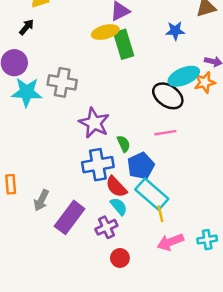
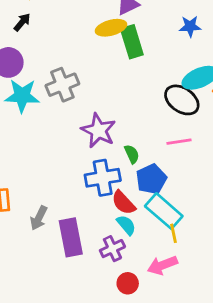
gray cross: (62, 82) -> (62, 85), turned -32
purple rectangle: (70, 217) -> (71, 237), turned -48
pink arrow: (170, 242) -> (162, 265), moved

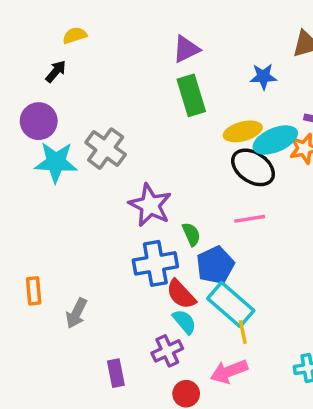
yellow ellipse: (111, 28) -> (243, 131), moved
gray cross: (62, 85) -> (106, 149), turned -32
purple rectangle: (71, 237) -> (116, 373), moved, size x0.6

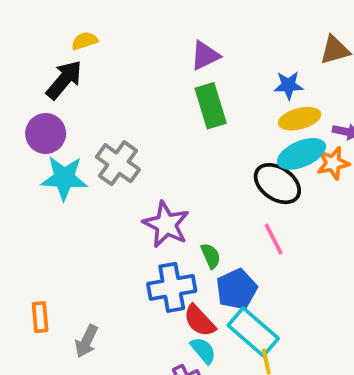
black arrow: (56, 71) -> (64, 80), size x1.6
yellow ellipse: (243, 131) -> (300, 119), moved
pink line: (250, 219) -> (274, 239), turned 72

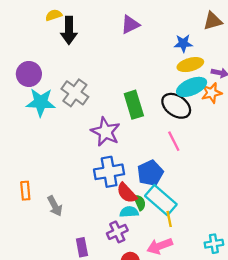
black arrow: (64, 80) -> (69, 30), moved, turned 140
green rectangle: (211, 106) -> (134, 105), moved
green semicircle: (211, 256) -> (140, 202), moved
gray arrow: (86, 341) -> (55, 206), turned -54
cyan semicircle: (203, 350) -> (129, 212), turned -54

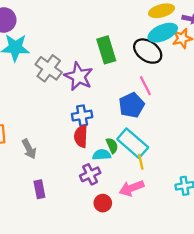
gray cross: (75, 93) -> (49, 68), moved
blue cross: (109, 172) -> (82, 116), size x0.7
blue pentagon: (150, 173) -> (132, 105), moved
red semicircle: (127, 193) -> (81, 136), moved, turned 45
purple rectangle: (82, 247) -> (39, 189), moved

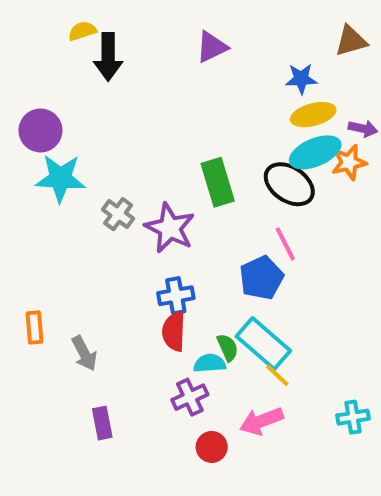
gray cross: (49, 68) -> (118, 214), size x0.7
yellow line: (141, 162) -> (277, 375), turned -35

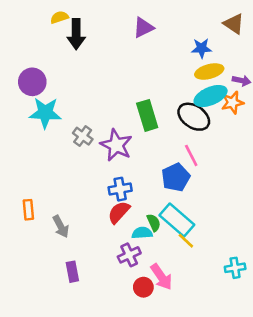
brown triangle: (351, 41) -> (234, 24), turned 50
red semicircle: (174, 332) -> (119, 212), turned 40
pink arrow: (261, 421) -> (161, 277), moved, turned -104

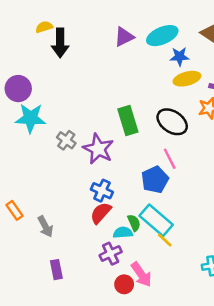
cyan ellipse: (211, 96) -> (162, 36), moved
blue cross: (120, 189) -> (102, 191), turned 35
orange rectangle: (28, 210) -> (15, 210), turned -30

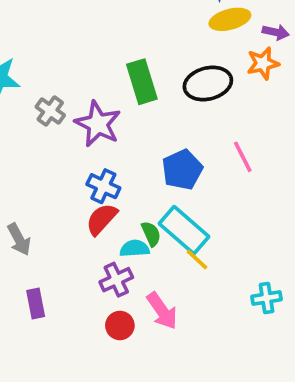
black ellipse: (172, 122) -> (208, 84), turned -48
pink line: (170, 159) -> (243, 157), moved
red circle: (124, 284) -> (120, 325), moved

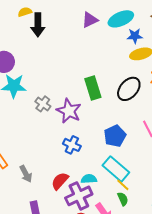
black ellipse: (208, 84) -> (129, 89), turned -35
red semicircle: (102, 219) -> (60, 181), moved
green semicircle: (151, 234) -> (123, 199), moved
purple cross: (116, 280) -> (79, 196), size x1.5

